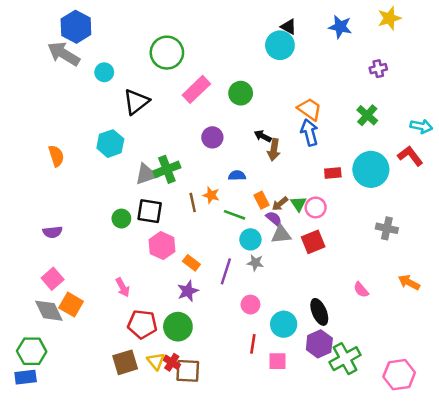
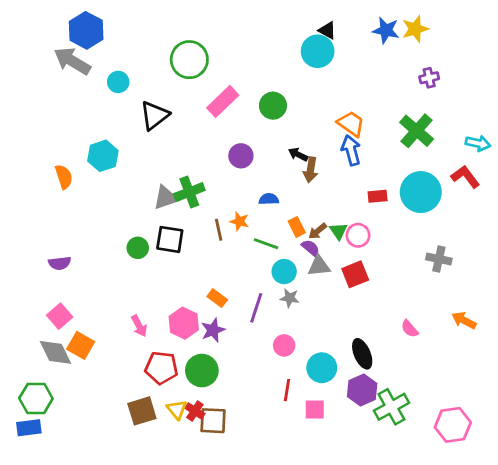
yellow star: (389, 18) -> (415, 29), moved
green cross: (367, 115) -> (417, 131), size x1.4
cyan hexagon: (110, 144) -> (103, 156), moved
pink hexagon: (162, 246) -> (184, 323), moved

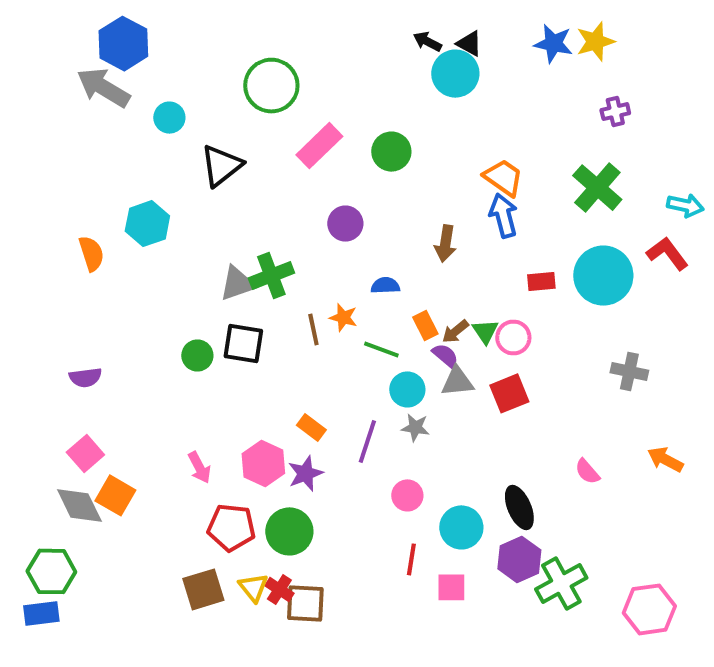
black arrow: (298, 154) -> (427, 42), moved

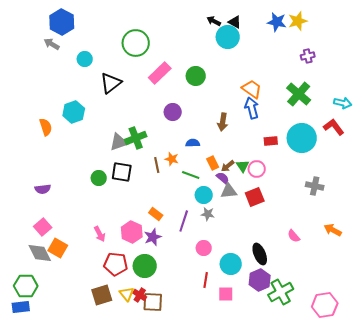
gray arrow: (103, 88) -> (52, 44), size x0.6

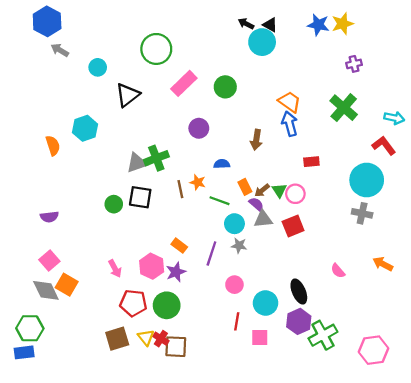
blue hexagon: (62, 22) -> (47, 21), moved
cyan circle: (302, 138) -> (367, 180), moved

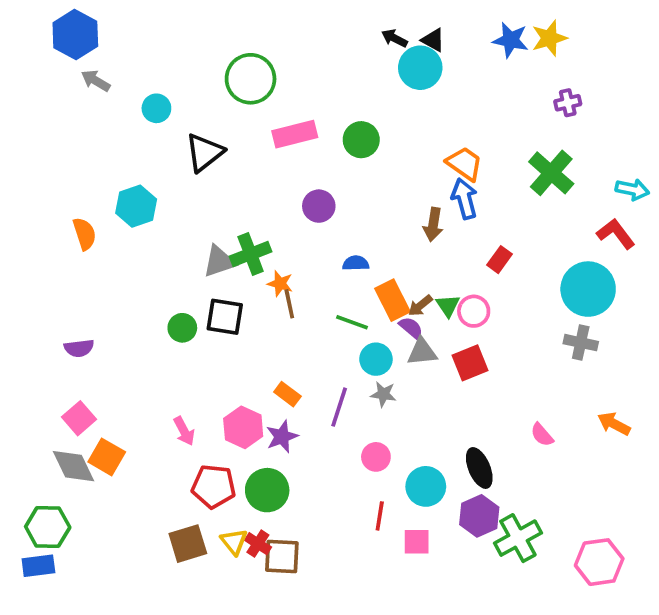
pink rectangle: (184, 83) -> (295, 134), turned 30
brown arrow: (256, 140) -> (433, 224), moved
red rectangle: (311, 162) -> (500, 260), turned -49
orange star: (198, 182) -> (280, 284), moved
orange rectangle: (245, 187) -> (393, 300), size x1.5

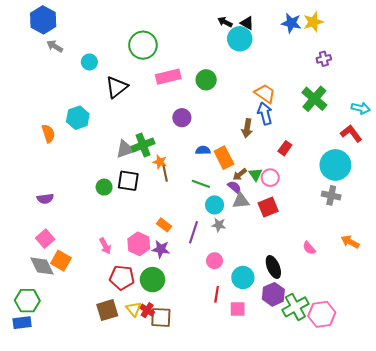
orange rectangle: (393, 300) -> (224, 158), moved
purple star: (282, 437) -> (161, 249), turned 30
pink hexagon: (599, 562) -> (322, 314), moved

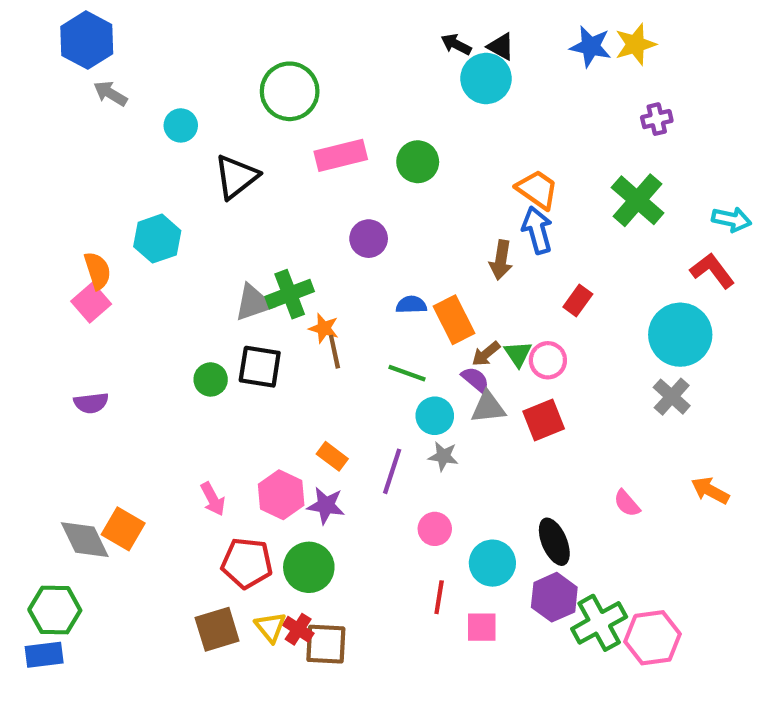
gray cross: (331, 195) -> (672, 397), turned 30
pink square: (45, 239) -> (91, 303), moved

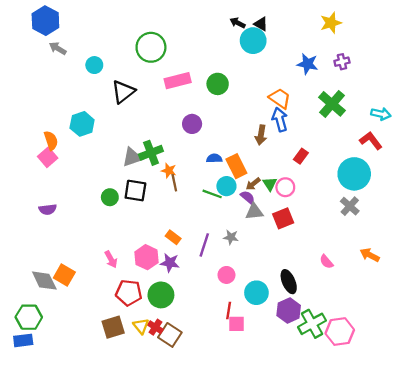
blue star: (591, 46) -> (308, 64), moved
cyan circle: (435, 416) -> (226, 186), moved
pink square: (482, 627) -> (236, 324), moved
brown square: (326, 644) -> (170, 335), turned 30

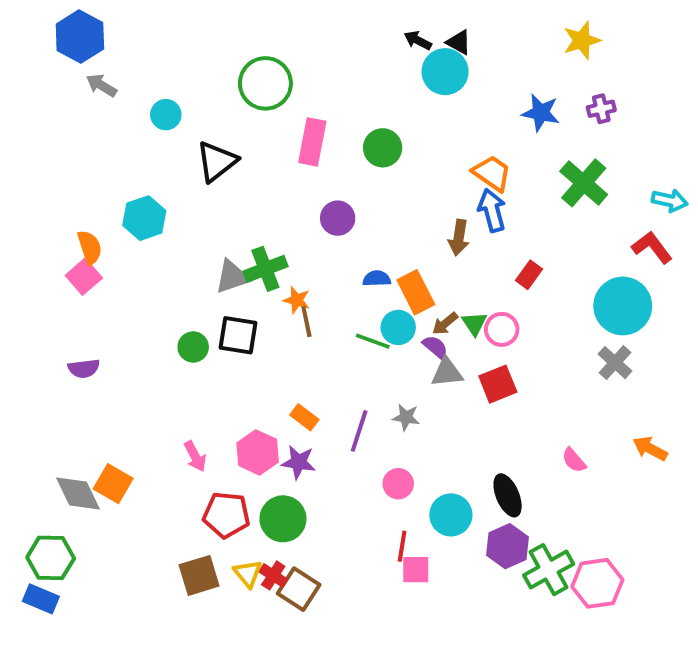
pink rectangle: (178, 81) -> (312, 142), turned -65
blue rectangle: (23, 340) -> (41, 599), turned 30

